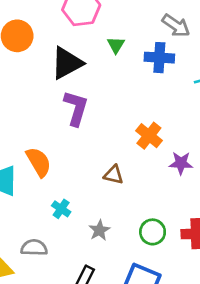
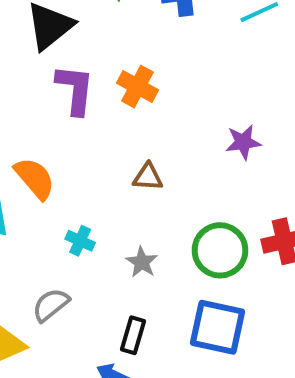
orange cross: (149, 136) -> (137, 87), moved
green circle: (153, 232) -> (220, 250), size x1.4
gray semicircle: (34, 248) -> (51, 305), turned -30

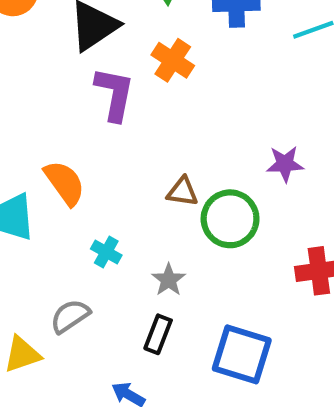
orange cross: (137, 87) -> (173, 60), moved
green circle: (220, 250) -> (230, 219), moved
black rectangle: (133, 335) -> (158, 334), moved

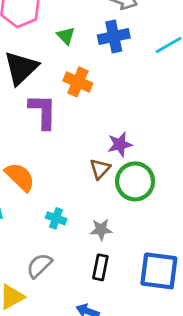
purple star: (285, 164) -> (120, 144), moved
brown triangle: (183, 192) -> (100, 169), turned -45
gray star: (169, 280) -> (101, 230), turned -30

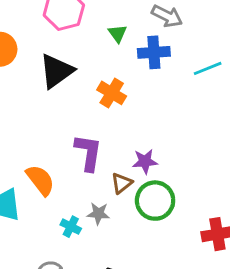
green triangle: (66, 36) -> (118, 33), moved
purple L-shape: (43, 111) -> (88, 153), moved
gray star: (101, 230) -> (98, 214), moved

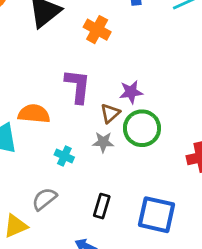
orange semicircle: (40, 180) -> (34, 114), turned -44
gray star: (98, 214) -> (103, 142), moved

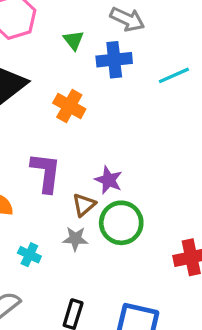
purple star: (131, 92) -> (109, 180), turned 30

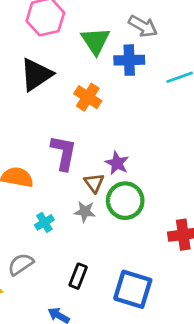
green triangle: (74, 40) -> (95, 41), size x1.6
brown triangle: (84, 205) -> (94, 183), turned -30
cyan cross: (29, 255) -> (44, 222), turned 30

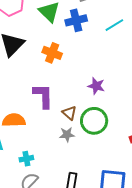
purple star: (117, 163) -> (96, 86), moved
cyan cross: (44, 222) -> (26, 159), moved, turned 32

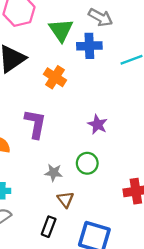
brown triangle: (69, 113) -> (65, 199), moved
green circle: (94, 121) -> (87, 163), size x0.7

